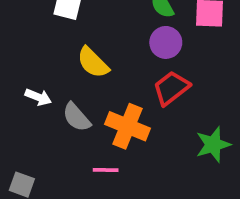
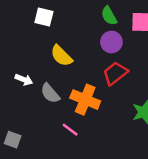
pink line: (106, 170) -> (70, 130), turned 36

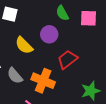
purple circle: (111, 42) -> (49, 34), moved

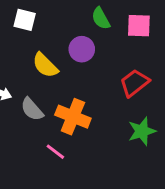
red trapezoid: (67, 60) -> (135, 83), moved

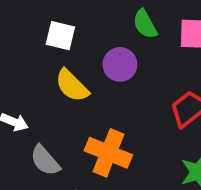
white square: (25, 20) -> (60, 36), moved
gray semicircle: (32, 109) -> (45, 161), moved

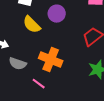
gray semicircle: (45, 161) -> (18, 64), turned -30

